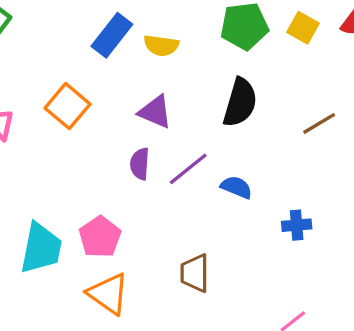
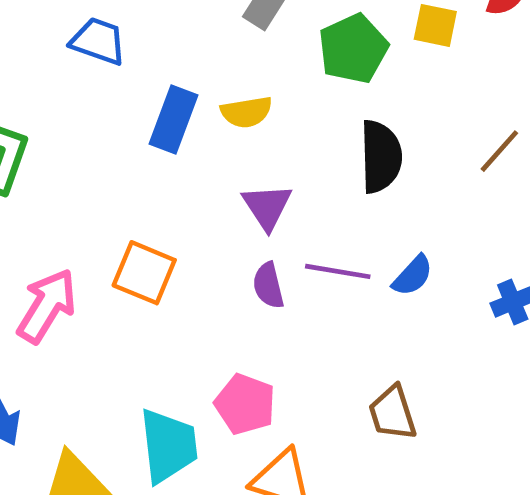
orange square: (68, 106) -> (144, 273), moved
purple triangle: (155, 112) -> (267, 207), turned 51
purple line: (188, 169) -> (338, 271), turned 66
blue semicircle: (236, 187) -> (413, 276), turned 128

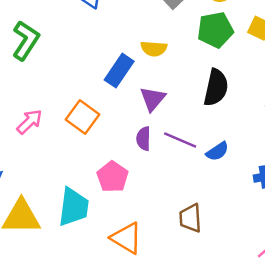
blue rectangle: (174, 119) -> (119, 71), moved
pink arrow: (47, 306) -> (29, 122), size x0.7
pink pentagon: (245, 404) -> (113, 177), moved

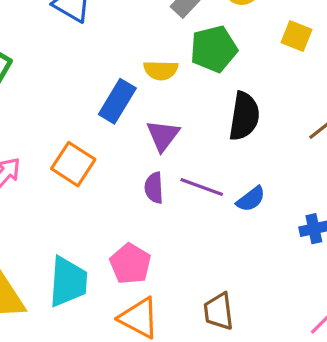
green pentagon: (215, 30) -> (214, 49), moved
pink pentagon: (113, 177) -> (130, 264), moved
brown trapezoid: (190, 218) -> (219, 311), moved

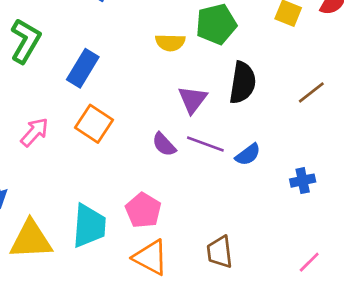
blue rectangle: (117, 101) -> (83, 68), moved
purple triangle: (163, 135) -> (193, 100), moved
purple semicircle: (154, 188) -> (164, 145), turned -40

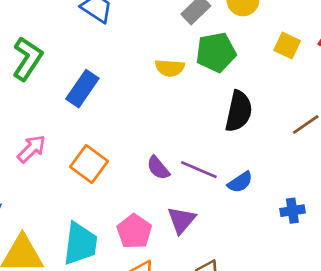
purple triangle: (193, 100) -> (181, 220), moved
orange square: (94, 124) -> (89, 164), moved

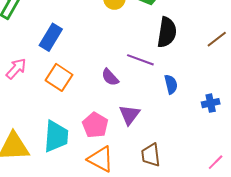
blue rectangle: (82, 89) -> (51, 37), moved
purple line: (199, 170) -> (140, 60), moved
blue semicircle: (240, 182) -> (171, 84), turned -66

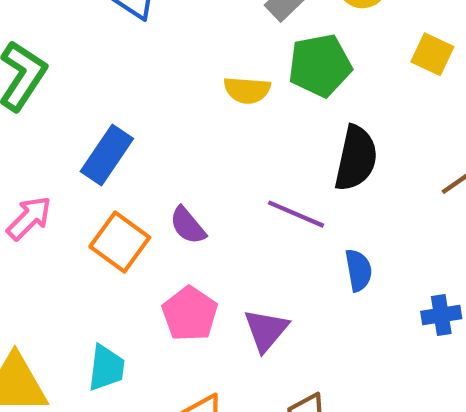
purple semicircle: (110, 77) -> (188, 225), moved
pink pentagon: (95, 125) -> (190, 314), moved
cyan trapezoid: (56, 136) -> (106, 368), size x0.7

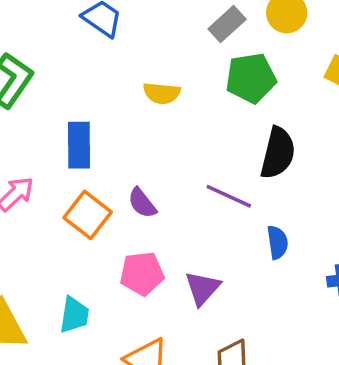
yellow semicircle: (247, 90) -> (162, 93), moved
blue rectangle: (107, 155) -> (79, 145), turned -36
pink pentagon: (190, 314) -> (142, 274), turned 30

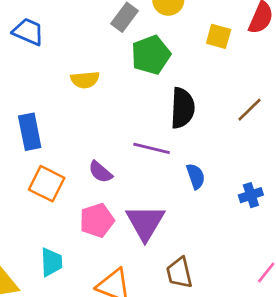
purple semicircle: (142, 203) -> (100, 172), moved
purple triangle: (202, 288) -> (145, 222), size x1.4

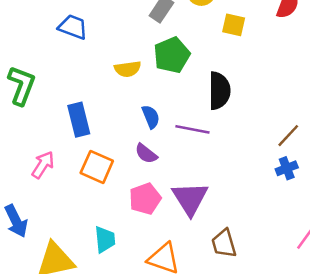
yellow square: (219, 36) -> (234, 25), moved
green pentagon: (151, 55) -> (172, 55), moved
brown line: (250, 110) -> (288, 136), moved
blue semicircle: (196, 176) -> (151, 117), moved

